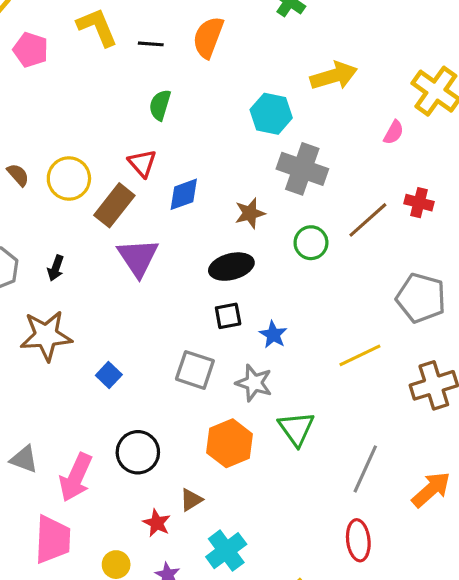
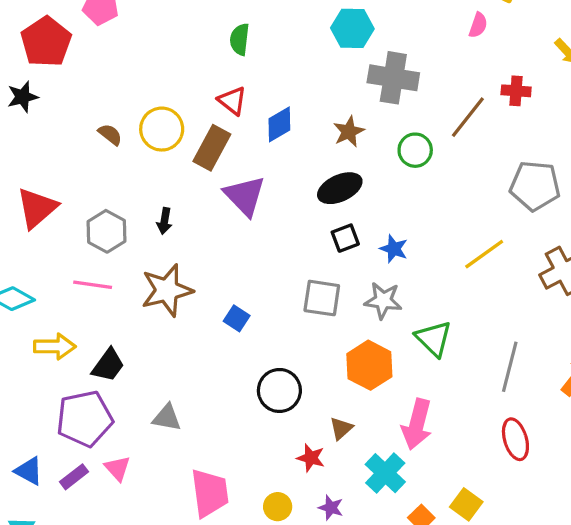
pink arrow: (76, 477) -> (417, 424), moved

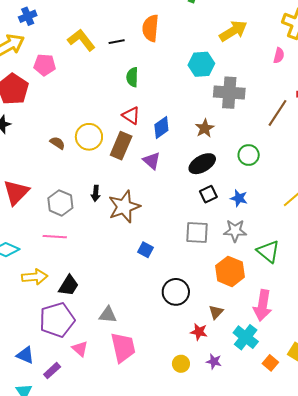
green circle: (415, 150) -> (249, 155), moved
purple triangle: (245, 196) -> (152, 161), moved, size x0.7
brown star: (167, 290) -> (124, 207), moved
purple rectangle: (74, 477) -> (52, 371), moved
pink trapezoid: (210, 493) -> (123, 347), moved

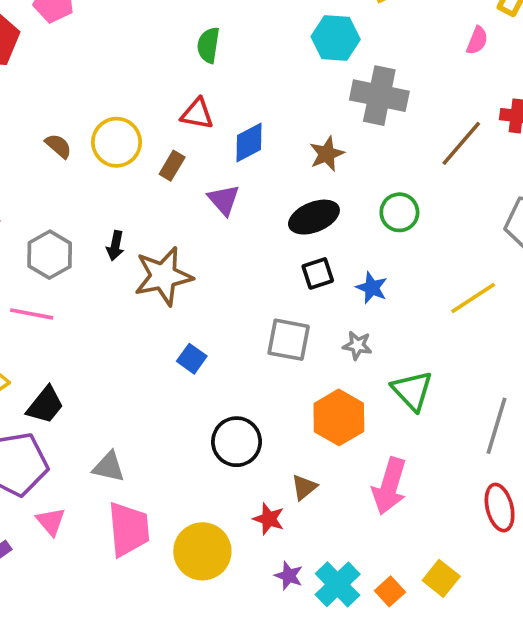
red triangle: (131, 115) -> (197, 114), turned -30
brown rectangle: (121, 146) -> (172, 166), size x0.6
gray star: (235, 231) -> (357, 345), size x0.7
cyan cross: (246, 337) -> (338, 584), moved
yellow circle: (181, 364) -> (202, 551), moved, size x1.8

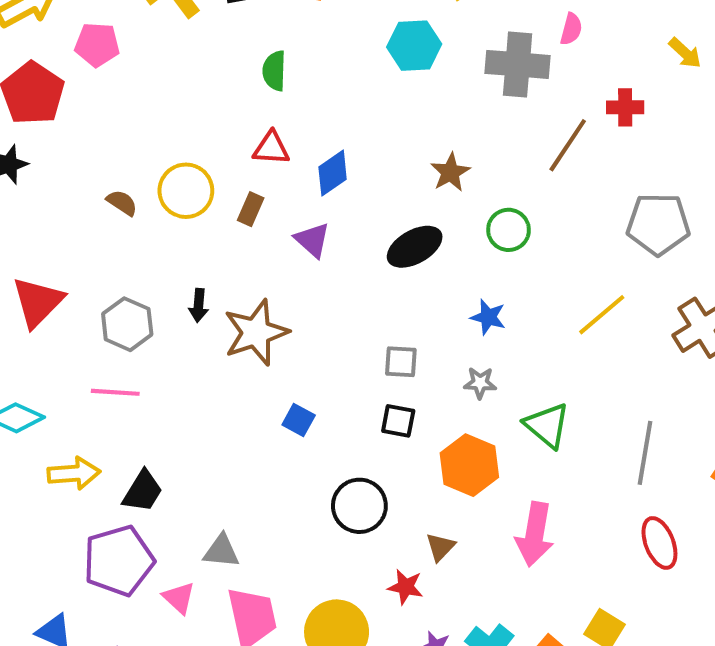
gray cross: (379, 96) -> (518, 64), moved
brown star: (327, 154) -> (450, 172), moved
black square: (318, 273) -> (398, 421), moved, turned 36
gray square: (289, 340) -> (401, 362), moved, size x0.7
pink triangle: (51, 521) -> (179, 598), moved

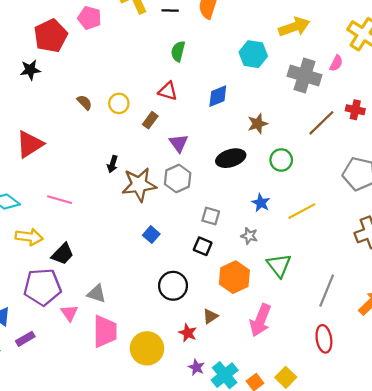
blue diamond: (333, 173) -> (218, 96), moved
yellow circle: (186, 191) -> (119, 103), size x0.7
yellow line: (602, 315) -> (302, 211), moved
gray hexagon: (127, 324) -> (178, 179), moved

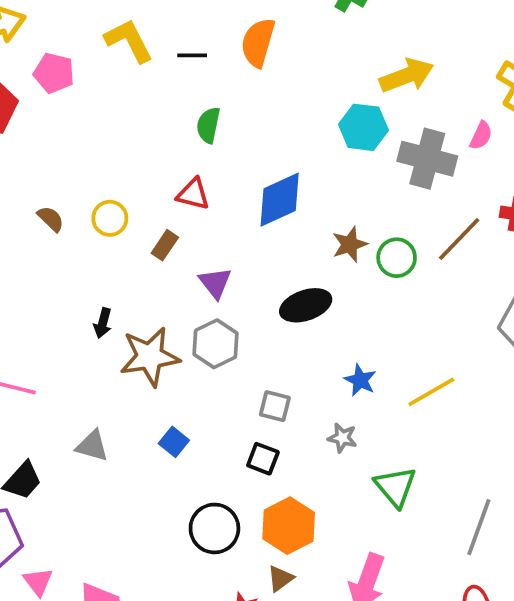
cyan hexagon: (253, 54) -> (363, 127), moved
blue diamond: (218, 96) -> (280, 200), size x1.4
green circle: (281, 160) -> (397, 258), moved
orange hexagon: (234, 277) -> (289, 526), moved
gray triangle: (97, 294) -> (92, 446), moved

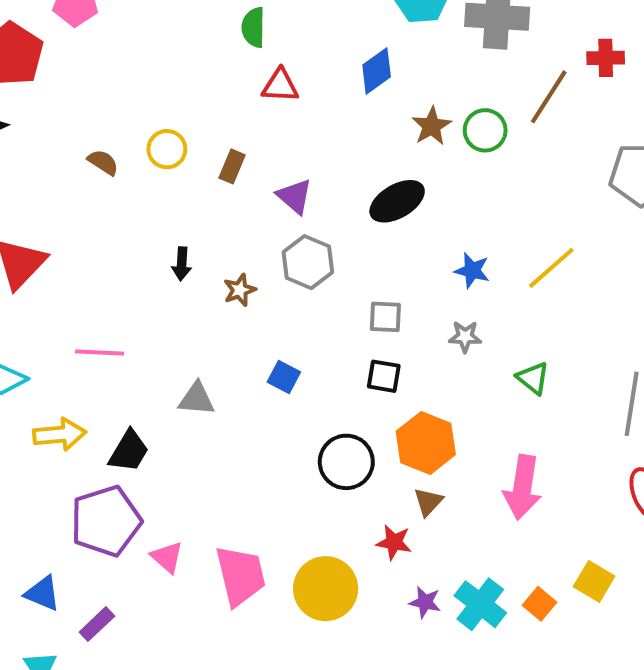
red triangle: (193, 194) -> (280, 86), moved
blue diamond: (280, 200) -> (377, 71), moved, size x0.7
brown star: (150, 357) -> (240, 290), size x0.5
green triangle: (395, 487) -> (533, 378), size x0.7

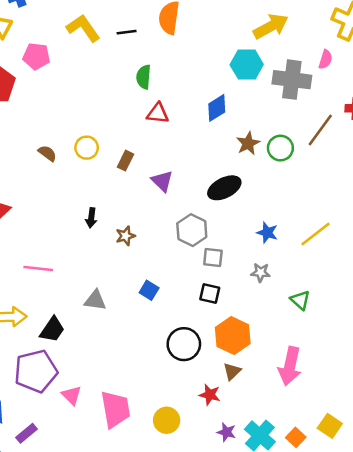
gray hexagon: (308, 262) -> (192, 230), moved
yellow circle: (326, 589) -> (167, 420), size x0.7

